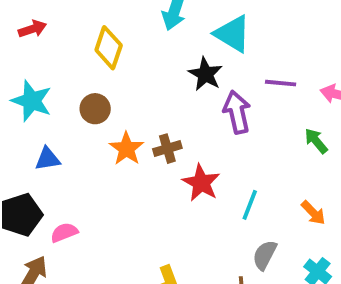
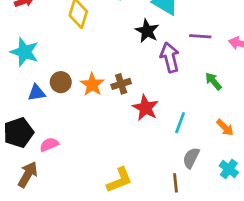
brown circle: (95, 109) -> (61, 82), moved
green arrow: (316, 141) -> (213, 81), moved

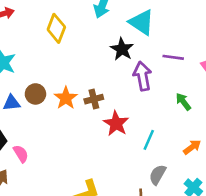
orange arrow: (225, 127) -> (192, 147), turned -84
pink semicircle: (49, 145) -> (21, 154), turned 78

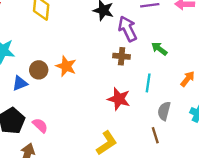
brown cross: (94, 99) -> (122, 56), moved, turned 35
green arrow: (183, 102) -> (159, 49), moved
red star: (116, 124) -> (119, 99), moved

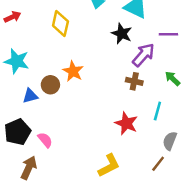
purple arrow: (128, 29) -> (144, 55), turned 60
orange star: (66, 66) -> (73, 71), moved
brown line: (155, 135) -> (158, 164), turned 49

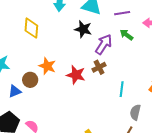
purple line: (168, 34) -> (122, 13), moved
green arrow: (173, 78) -> (126, 35), moved
brown cross: (134, 81) -> (99, 67), turned -32
red star: (126, 123) -> (76, 75), moved

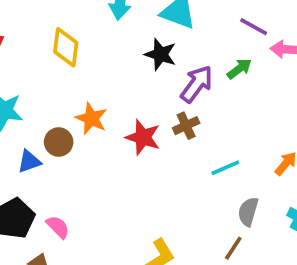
purple line: (122, 13) -> (254, 27), moved, turned 35
green arrow: (126, 35) -> (239, 69), turned 104
cyan line: (122, 89) -> (225, 168), turned 56

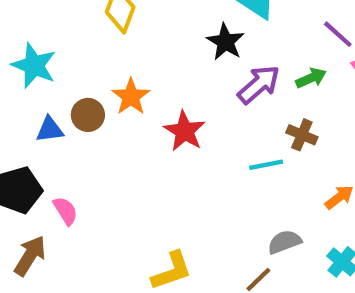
brown cross: (186, 126) -> (302, 135), moved, turned 35
cyan line: (225, 168) -> (266, 165), moved
gray semicircle: (248, 212) -> (284, 242), turned 40

